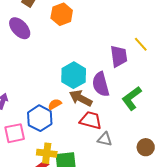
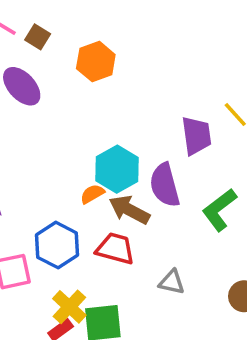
orange semicircle: (55, 104) -> (92, 194), moved
red trapezoid: (91, 120) -> (115, 249), moved
yellow cross: (47, 153) -> (69, 307), turned 36

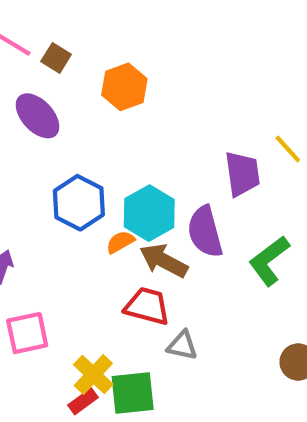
blue hexagon: (57, 245) -> (79, 203), moved
gray triangle: (172, 282) -> (182, 345), moved

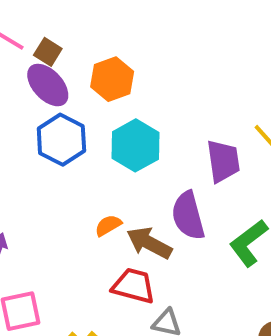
purple ellipse: (37, 116) -> (48, 85), moved
blue hexagon: (79, 203) -> (61, 140), moved
cyan hexagon: (149, 213) -> (136, 145), moved

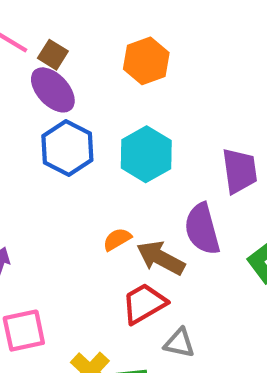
orange hexagon: (112, 79) -> (146, 61), moved
red trapezoid: (134, 286) -> (144, 304), turned -45

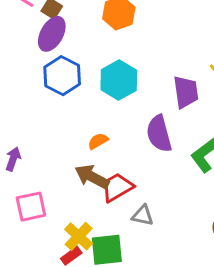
purple ellipse: (53, 90) -> (52, 34), turned 72
brown arrow: (161, 258) -> (92, 177), moved

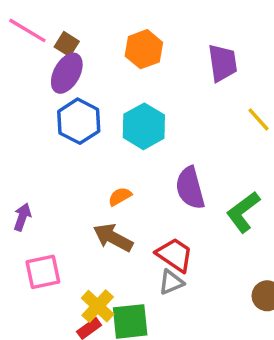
purple trapezoid: (186, 92) -> (223, 63), moved
red trapezoid: (117, 187) -> (175, 255), moved, turned 64
gray triangle: (143, 216) -> (171, 282), turned -35

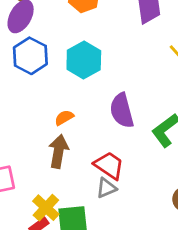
brown arrow: (113, 238) -> (59, 151), turned 72

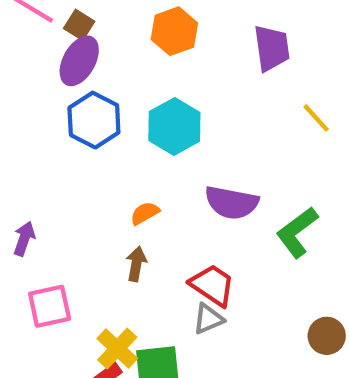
purple semicircle: (122, 111) -> (231, 203), turned -64
brown arrow: (59, 151) -> (136, 264), size x0.7

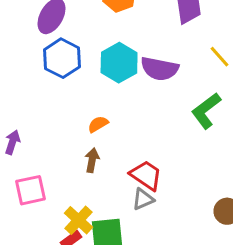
purple semicircle: (231, 203) -> (160, 69), moved
green L-shape: (297, 232) -> (206, 111), moved

